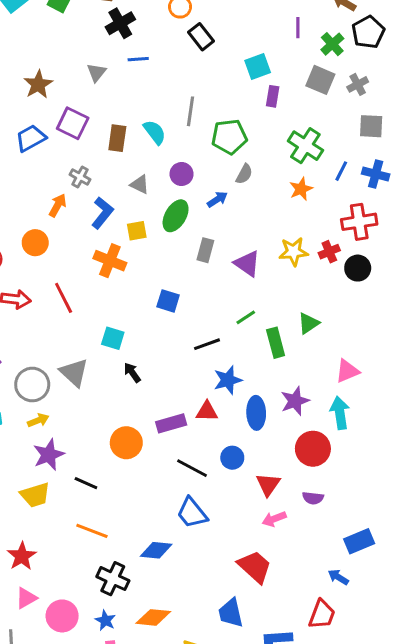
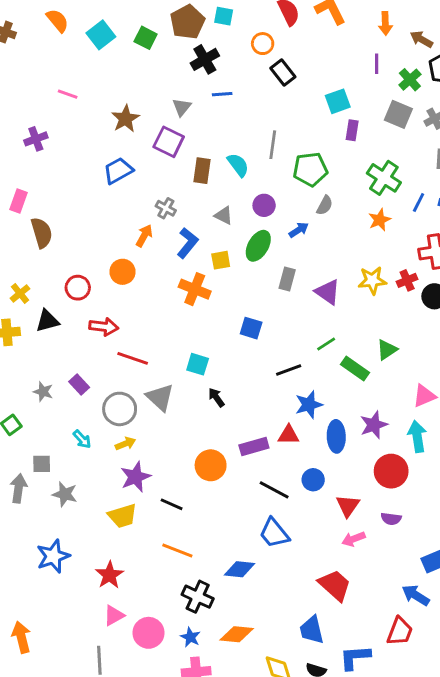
purple square: (73, 123) -> (169, 142), moved
red line: (64, 298) -> (133, 358), moved, turned -44
green rectangle: (276, 343) -> (355, 369), turned -40
blue arrow: (338, 577) -> (416, 595), size x1.4

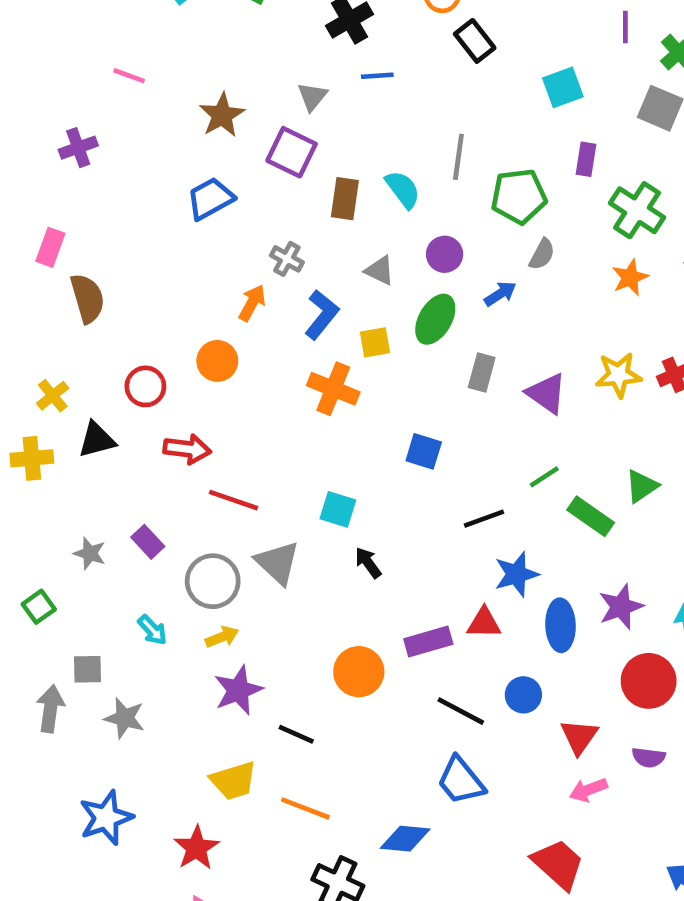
purple rectangle: (352, 130) -> (586, 159), moved
yellow trapezoid: (123, 516) -> (234, 781), moved

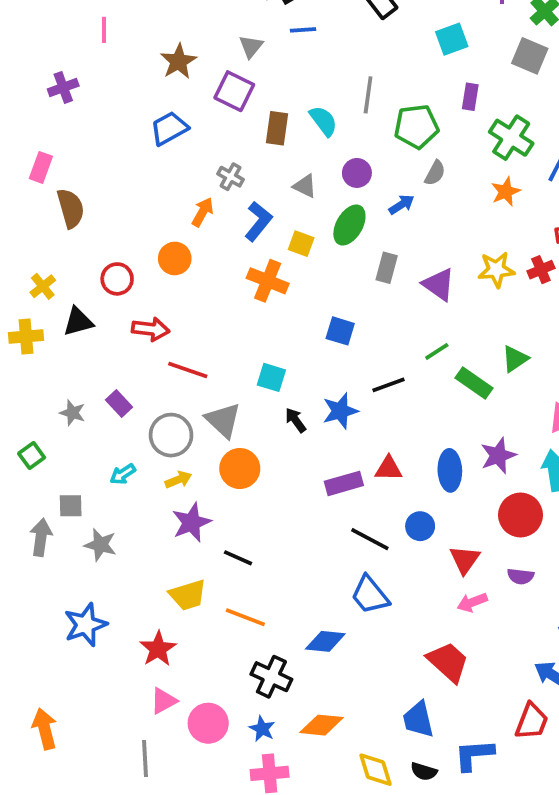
pink line: (129, 76) -> (104, 30), turned 70
yellow square: (375, 342) -> (301, 244), turned 30
blue star: (516, 574) -> (340, 411), moved
cyan arrow: (152, 630) -> (123, 474), turned 100
orange circle: (359, 672) -> (240, 469), moved

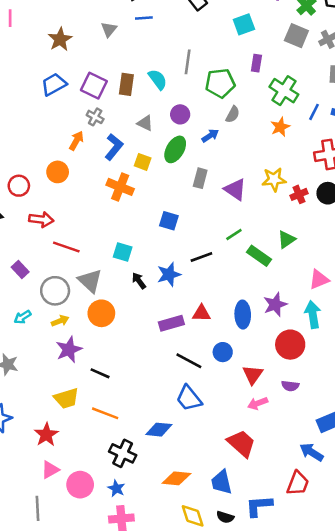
purple square: (234, 91) -> (94, 86), moved
red cross: (541, 270) -> (299, 194), moved
orange diamond: (322, 725) -> (176, 478), moved

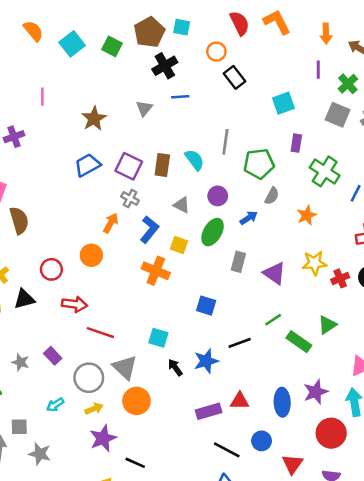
orange star: (280, 127) -> (307, 215), moved

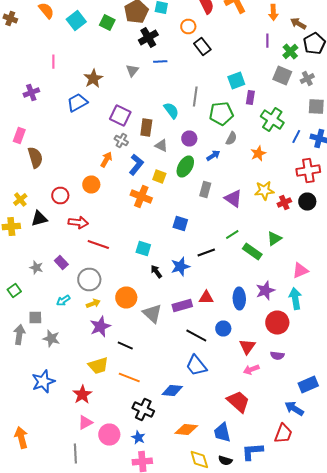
cyan square: (283, 103) -> (236, 80), moved
blue trapezoid: (87, 165) -> (77, 102), moved
brown rectangle: (162, 165) -> (146, 128), moved
gray triangle: (125, 367) -> (152, 314), moved

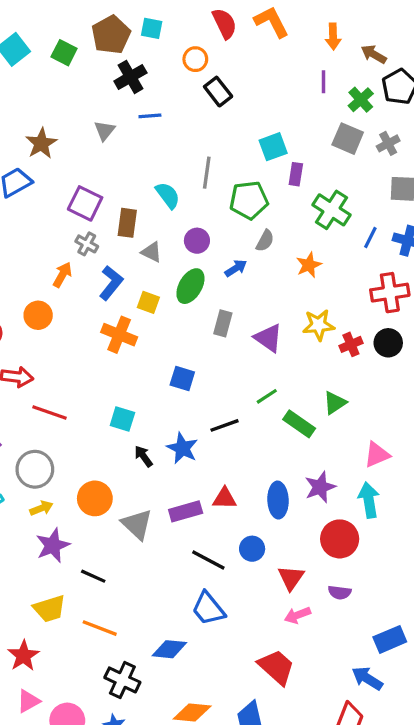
blue star: (180, 266) -> (182, 448), turned -30

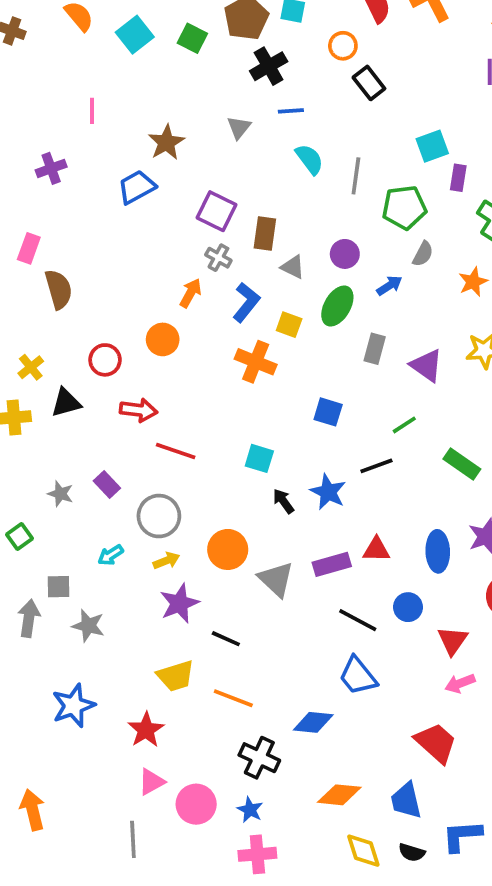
cyan semicircle: (168, 195) -> (309, 159), moved
green line: (267, 396) -> (404, 425), moved

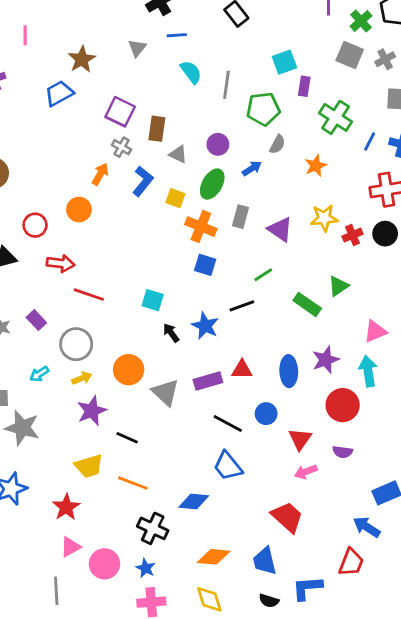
orange cross: (256, 362) -> (201, 227), moved
gray star: (88, 626) -> (22, 428), size x1.4
yellow diamond: (363, 851) -> (209, 599), moved

